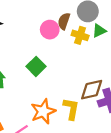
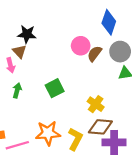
pink circle: (50, 30) -> (81, 46), moved
yellow cross: (80, 35) -> (96, 104), moved

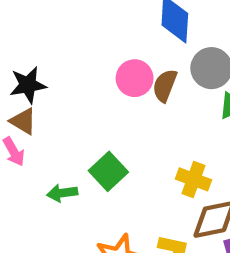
green arrow: (17, 90) -> (62, 193), moved, turned -96

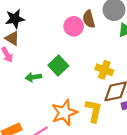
pink circle: (135, 78) -> (74, 26), moved
brown semicircle: (165, 86) -> (89, 19), turned -36

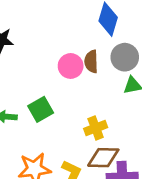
yellow cross: (104, 70) -> (96, 128), turned 36

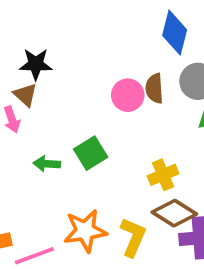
brown diamond: (103, 158) -> (174, 213), turned 32

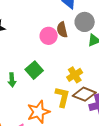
green arrow: (47, 164) -> (12, 80), turned -88
yellow L-shape: (133, 237) -> (62, 97), moved

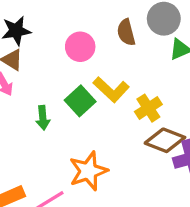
pink circle: (49, 36) -> (80, 47), moved
yellow L-shape: (62, 97) -> (111, 89), moved, turned 120

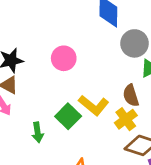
brown semicircle: (126, 32) -> (131, 95), moved
pink circle: (80, 47) -> (64, 58), moved

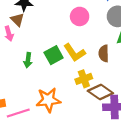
pink circle: (64, 58) -> (80, 16), moved
yellow cross: (126, 119) -> (84, 79), moved

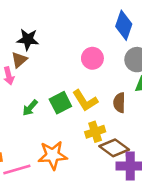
brown triangle: (17, 20) -> (19, 60), turned 32
green arrow: (28, 60) -> (30, 108), turned 32

